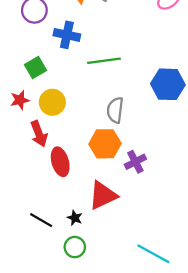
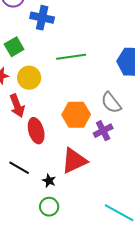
green line: (104, 61) -> (71, 57), moved
gray semicircle: (115, 110) -> (111, 103), moved, turned -45
black line: (41, 220) -> (19, 168), moved

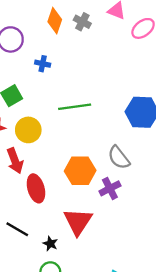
blue cross: (42, 18) -> (43, 64), size x0.6
red triangle: (74, 161) -> (78, 222), turned -32

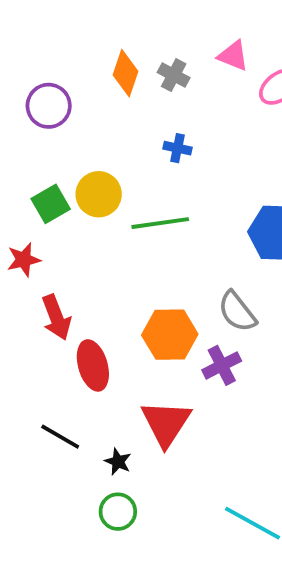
blue cross: (43, 64) -> (178, 148), moved
yellow circle: (28, 130) -> (99, 194), moved

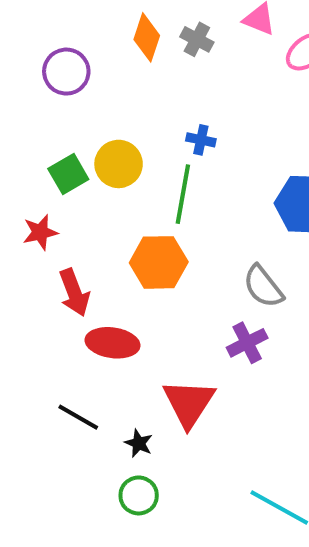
blue cross: (178, 148) -> (201, 140), moved
green line: (160, 223) -> (183, 194), turned -72
orange hexagon: (170, 335) -> (159, 262), moved
red ellipse: (93, 365) -> (113, 343), turned -66

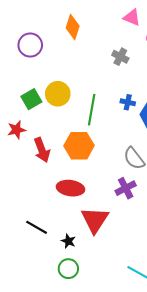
gray cross: (197, 39) -> (120, 57), moved
blue cross: (201, 140) -> (128, 102), moved
red arrow: (74, 293) -> (42, 150), moved
red ellipse: (113, 343) -> (70, 188), moved

